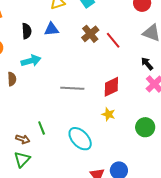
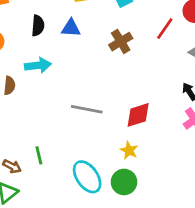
red line: (113, 40) -> (165, 29), moved, turned 66
green circle: (145, 127) -> (124, 182), moved

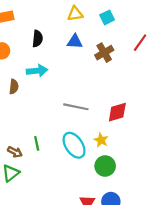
blue triangle: (71, 28) -> (75, 42), moved
yellow star: (129, 150) -> (101, 140), moved
cyan ellipse: (87, 177) -> (74, 145), moved

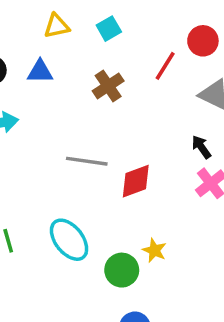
blue triangle: (75, 42) -> (40, 72), moved
gray line: (76, 107) -> (87, 161), moved
yellow star: (101, 140) -> (154, 250), moved

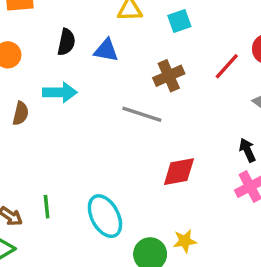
gray line: (87, 161) -> (142, 114), moved
yellow star: (154, 250) -> (185, 241), turned 30

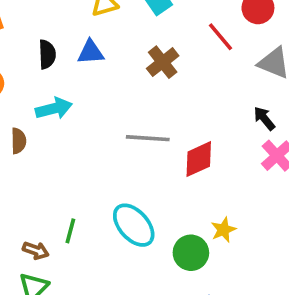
red line: (227, 66) -> (220, 37), turned -68
gray line: (142, 114) -> (148, 138), moved
green line: (47, 207) -> (70, 231), turned 35

